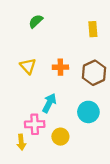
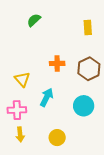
yellow triangle: (28, 66) -> (22, 79), moved
pink cross: (35, 124) -> (17, 110), moved
yellow circle: (60, 137) -> (57, 138), moved

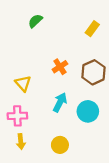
yellow rectangle: (88, 28) -> (92, 29), turned 40
orange cross: (57, 63) -> (60, 67), turned -32
cyan arrow: (47, 97) -> (60, 102), moved

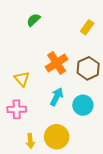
orange cross: (60, 67) -> (57, 63), size x1.5
yellow arrow: (21, 142) -> (30, 141), moved
yellow circle: (60, 145) -> (57, 137), size x1.5

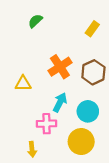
yellow triangle: (22, 79) -> (23, 83), turned -49
pink cross: (17, 109) -> (47, 124), moved
yellow circle: (57, 137) -> (81, 142), moved

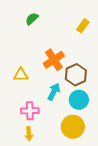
brown hexagon: (93, 72) -> (76, 75), moved
pink cross: (47, 124) -> (30, 111), moved

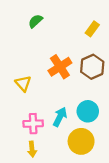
yellow triangle: (21, 75) -> (23, 83), turned 49
brown hexagon: (76, 75) -> (92, 67), moved
cyan arrow: (54, 92) -> (60, 117), moved

